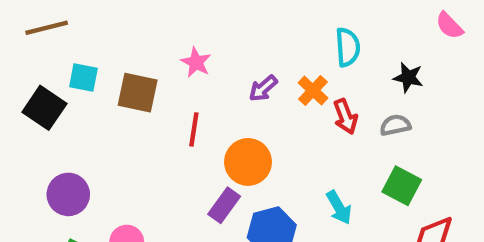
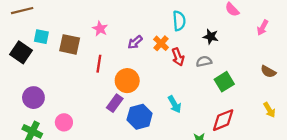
green square: (402, 186) -> (224, 82), moved, turned 30

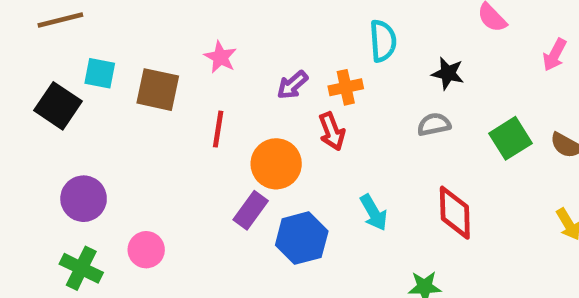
orange cross: (161, 43) -> (346, 87), turned 35
red arrow: (178, 57) -> (332, 131), moved
green square: (224, 82) -> (510, 138), moved
red diamond: (223, 120) -> (455, 213), moved, turned -70

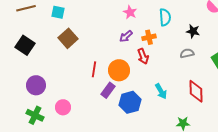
pink star: (220, 57) -> (130, 12), moved
cyan square: (100, 73) -> (58, 12), moved
brown square: (158, 90) -> (68, 38), turned 36
red line: (218, 129) -> (94, 69), moved

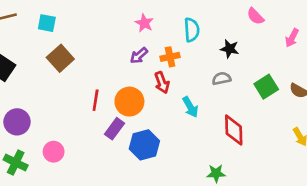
cyan arrow: (161, 91) -> (190, 107), moved

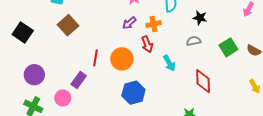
purple rectangle: (115, 129) -> (79, 80), moved

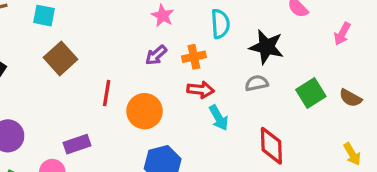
black star: (200, 18) -> (266, 47), size x1.5
red arrow: (147, 44) -> (201, 90), moved, turned -63
red line: (95, 58) -> (107, 93), moved
purple rectangle: (79, 80) -> (77, 144), turned 35

